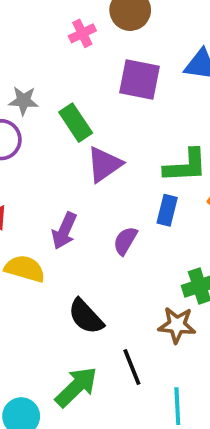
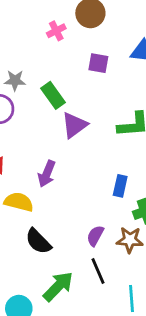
purple square: (139, 80) -> (98, 63), size x0.7
blue rectangle: (167, 210) -> (120, 186), moved
purple semicircle: (125, 241) -> (95, 236), moved
black semicircle: (86, 317) -> (38, 241), moved

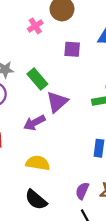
purple arrow: (47, 174) -> (34, 123), moved, turned 45
yellow semicircle: (19, 202) -> (38, 163), moved

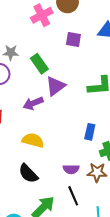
pink cross: (35, 26) -> (42, 15), size x1.5
purple semicircle: (82, 191) -> (71, 169), turned -119

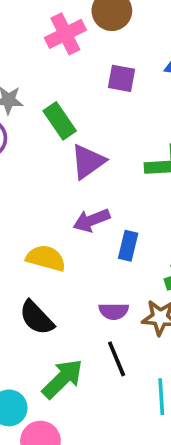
purple arrow: (33, 103) -> (91, 220), moved
blue rectangle: (90, 132) -> (128, 246), moved

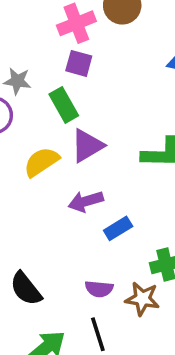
purple square: (122, 78) -> (79, 63), moved
blue rectangle: (128, 246) -> (118, 228), turned 40
yellow semicircle: (46, 258) -> (41, 162), moved, turned -54

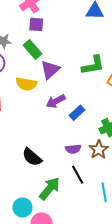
yellow semicircle: (41, 162) -> (26, 84), turned -125
brown star: (142, 299) -> (99, 150), turned -30

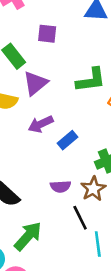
purple square: (36, 24) -> (47, 34), moved
black line: (78, 175) -> (80, 218), moved

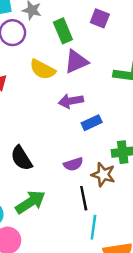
purple semicircle: (60, 186) -> (73, 164), turned -30
brown star: (93, 189) -> (103, 175), turned 30

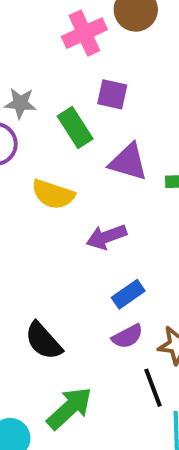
purple square: (100, 18) -> (112, 94), moved
purple triangle: (76, 62) -> (128, 162), moved, turned 50
blue rectangle: (92, 123) -> (128, 294), moved

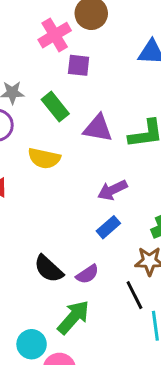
purple square: (112, 94) -> (79, 65), moved
purple arrow: (106, 237) -> (112, 190), moved
purple semicircle: (127, 336) -> (87, 274), moved

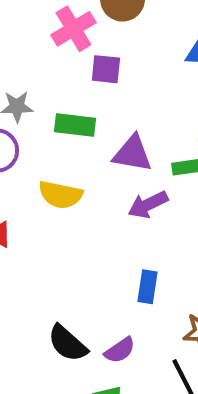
green rectangle: (55, 107) -> (75, 125), turned -44
purple arrow: (112, 190) -> (148, 205), moved
blue rectangle: (108, 227) -> (148, 287), turned -40

